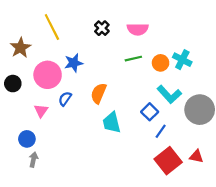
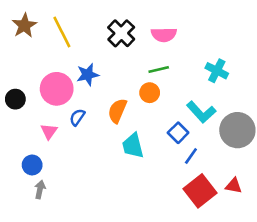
black cross: (102, 28) -> (121, 33), size x1.5
brown star: (20, 48) -> (24, 26), moved
orange circle: (161, 63) -> (150, 93), moved

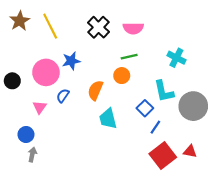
cyan L-shape: (201, 112) -> (164, 91), turned 30

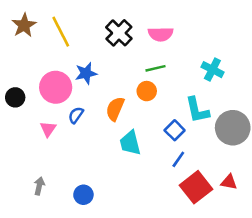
blue line: (155, 127) -> (178, 159), moved
blue circle: (26, 134) -> (83, 195), moved

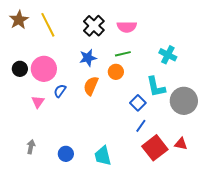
blue star: (86, 73) -> (88, 58), moved
black circle: (15, 97) -> (20, 69), moved
cyan trapezoid: (130, 143) -> (103, 156), moved

